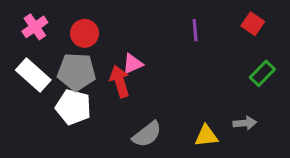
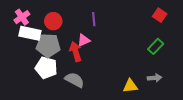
purple line: (195, 30) -> (94, 19), moved
green rectangle: (262, 73) -> (156, 46), moved
white rectangle: (33, 75) -> (30, 33), moved, turned -30
gray semicircle: (147, 134) -> (75, 80), moved, turned -114

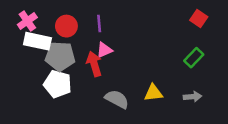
purple line: (94, 19) -> (99, 24), moved
gray semicircle: (75, 80) -> (117, 99), moved
yellow triangle: (130, 86) -> (153, 93), moved

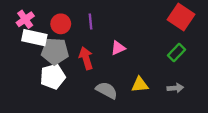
red square: (199, 19) -> (181, 17), size x1.6
pink triangle: (104, 50) -> (118, 48), moved
white pentagon: (58, 84) -> (53, 77), turned -30

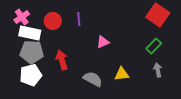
gray pentagon: (55, 51) -> (32, 52), moved
red arrow: (86, 58) -> (62, 60), moved
white pentagon: (53, 77) -> (31, 75), moved
gray arrow: (175, 88) -> (158, 70), moved, turned -96

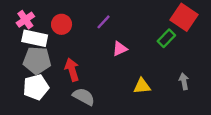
purple line: (79, 19) -> (103, 22), moved, turned 48
green rectangle: (154, 46) -> (166, 38), moved
gray semicircle: (93, 79) -> (84, 97), moved

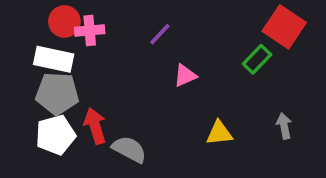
pink cross: (25, 20) -> (90, 30), moved, turned 30
red circle: (62, 24) -> (64, 21), moved
red arrow: (72, 70) -> (95, 126), moved

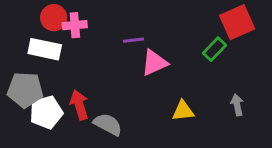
red square: (284, 27) -> (237, 22), turned 32
purple line: (160, 34) -> (133, 40), moved, turned 40
pink triangle: (185, 75) -> (154, 63), size x1.4
gray pentagon: (57, 94) -> (25, 90), moved

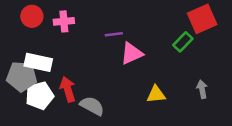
red circle: (54, 18) -> (32, 16), moved
white rectangle: (45, 49) -> (38, 62), moved

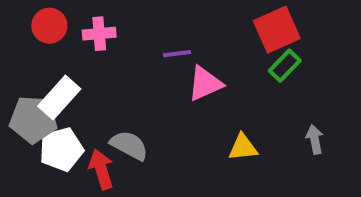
red square: (202, 19) -> (277, 30), moved
white rectangle: (38, 62) -> (59, 98), turned -60
red arrow: (68, 89) -> (101, 169), moved
gray semicircle: (92, 106) -> (129, 145), moved

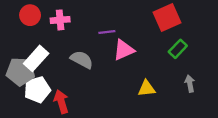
green rectangle: (285, 66) -> (178, 49), moved
gray semicircle: (129, 145) -> (82, 60), moved

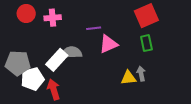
green rectangle: (178, 49) -> (146, 43), moved, turned -56
white rectangle: (36, 58) -> (57, 60), moved
gray semicircle: (82, 60) -> (72, 53), turned -30
gray arrow: (190, 84) -> (141, 74), moved

